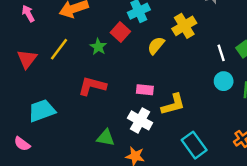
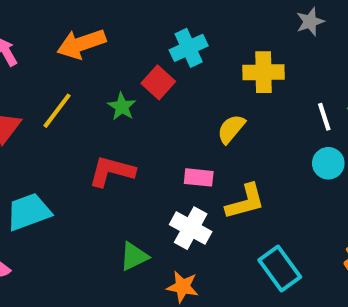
yellow cross: (184, 26) -> (264, 72), turned 30
yellow semicircle: (156, 46) -> (231, 129), moved
green triangle: (106, 138) -> (134, 256), turned -36

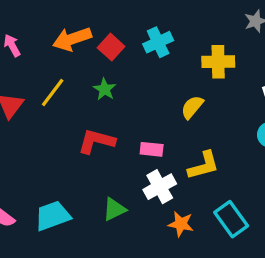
red square: (158, 82) -> (111, 47), moved
pink rectangle: (199, 177) -> (152, 149), moved
cyan trapezoid: (29, 212) -> (53, 216), moved
white cross: (191, 228) -> (160, 187), turned 32
orange star: (183, 287) -> (181, 224), moved

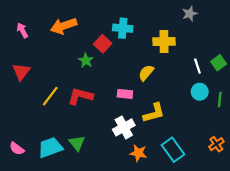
cyan cross: (158, 42) -> (123, 28), turned 30
red square: (111, 47) -> (103, 44), moved
yellow line: (53, 93) -> (50, 96), moved
pink rectangle: (152, 149) -> (125, 94), moved
green triangle: (114, 209) -> (77, 143), moved, turned -42

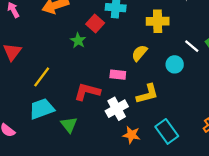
white line: (197, 66) -> (192, 46), turned -32
cyan circle: (200, 92) -> (175, 64), moved
red L-shape: (80, 96) -> (87, 92), moved
cyan trapezoid: (50, 147) -> (42, 109), moved

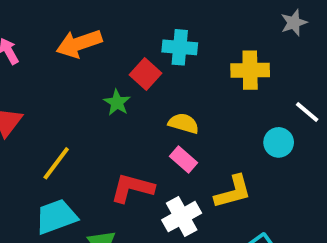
yellow semicircle: (139, 53) -> (184, 123), moved, turned 66
pink rectangle: (118, 75) -> (184, 160), turned 35

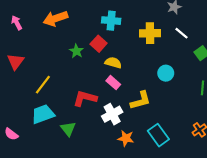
red square: (146, 74) -> (99, 44), moved
white line: (307, 112) -> (182, 33), moved

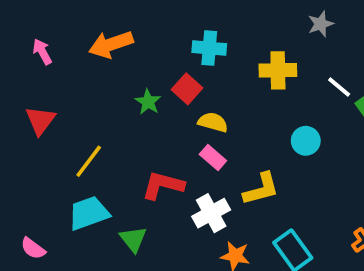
white line: (182, 33) -> (339, 87), moved

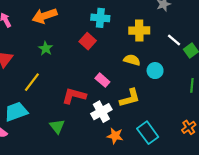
green star: (148, 102) -> (46, 48), moved
yellow semicircle: (213, 122) -> (132, 60), moved
cyan trapezoid: (89, 213) -> (16, 112), moved

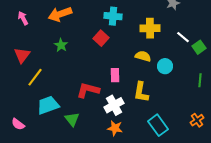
pink rectangle: (102, 80) -> (115, 75), turned 48
yellow line: (32, 82) -> (35, 77), moved
yellow L-shape: (130, 98) -> (141, 92), turned 115
cyan trapezoid: (16, 112) -> (48, 105), moved
orange star: (115, 136) -> (115, 128), moved

